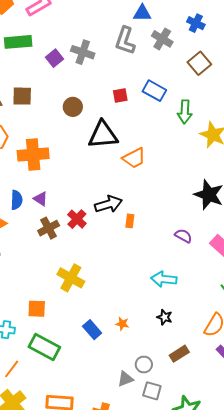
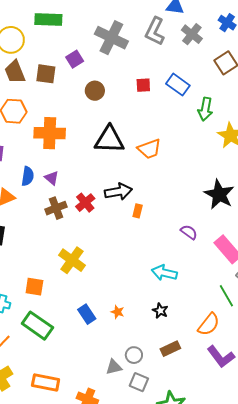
gray cross: (83, 52) -> (111, 38), size x1.4
purple square: (54, 58) -> (75, 59), moved
black triangle: (103, 135) -> (109, 140), moved

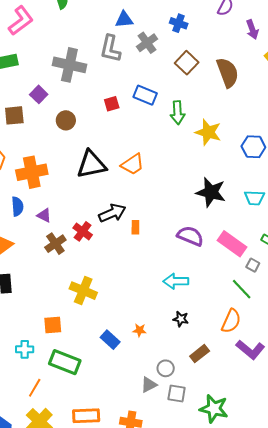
gray cross: (192, 34) -> (147, 43), turned 30
blue semicircle: (28, 176) -> (17, 206), moved
purple semicircle: (189, 232) -> (190, 236), size x1.5

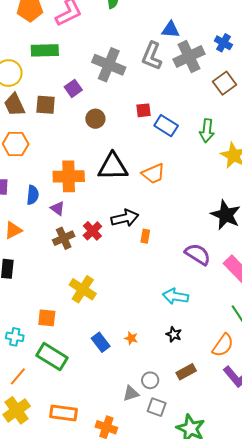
gray cross: (147, 43) -> (189, 57), size x1.4
blue rectangle: (145, 95) -> (166, 126), moved
orange cross: (32, 172) -> (69, 176), moved

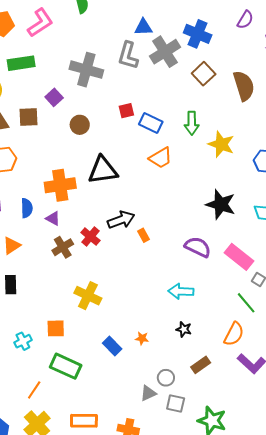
blue cross: (223, 43) -> (198, 34), size x1.5
orange trapezoid: (153, 174) -> (161, 158), moved
orange rectangle: (145, 236) -> (143, 235), turned -32
cyan cross: (15, 337) -> (23, 341), moved, turned -30

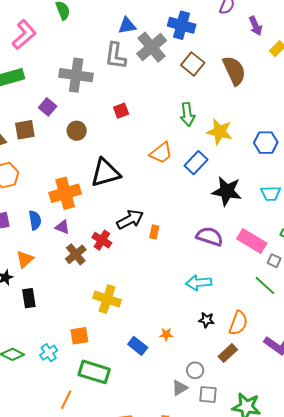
blue rectangle: (151, 123) -> (196, 163), moved, turned -65
orange rectangle: (143, 235) -> (154, 232), turned 48
orange semicircle: (234, 334) -> (238, 323), moved

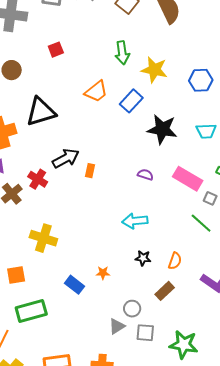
purple semicircle: (210, 236) -> (145, 175), size x0.6
orange semicircle: (238, 323) -> (175, 261), size x0.7
green rectangle: (94, 372) -> (31, 311), turned -32

